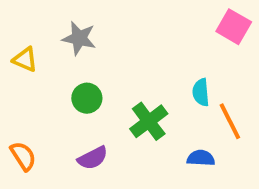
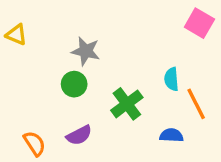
gray star: (79, 38) -> (86, 51), moved
yellow triangle: (25, 60) -> (16, 35), moved
orange semicircle: (23, 156) -> (35, 143), moved

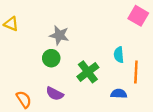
orange line: (196, 104) -> (136, 72), turned 30
purple semicircle: (79, 135) -> (55, 94), turned 54

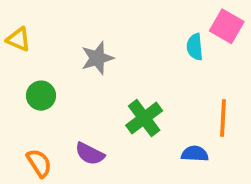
gray star: (59, 35) -> (97, 58), turned -30
cyan semicircle: (119, 55) -> (195, 47), moved
green circle: (51, 58) -> (41, 96), moved

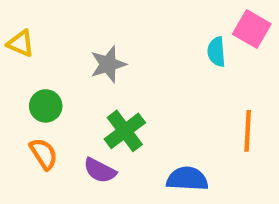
green cross: (144, 118) -> (125, 131), moved
blue semicircle: (195, 154) -> (187, 179), moved, size x1.4
orange semicircle: (39, 163) -> (44, 154), moved

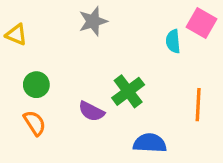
gray star: (108, 64) -> (93, 21), moved
green cross: (125, 131) -> (128, 91), moved
purple semicircle: (100, 170) -> (91, 111), moved

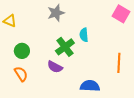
cyan semicircle: (173, 41) -> (84, 35), moved
green cross: (128, 91) -> (65, 47), moved

